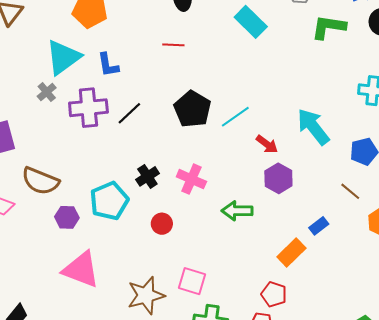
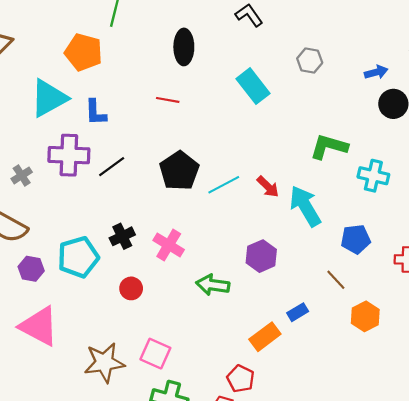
green L-shape: (329, 27) -> (329, 147), moved
gray cross: (47, 92) -> (22, 175), moved
red arrow: (267, 144) -> (268, 187), moved

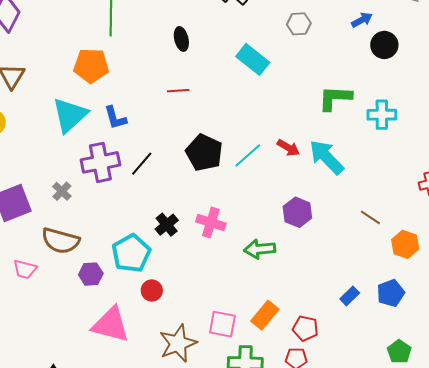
black ellipse: (184, 47) -> (181, 39), size x0.7
blue pentagon: (356, 239) -> (391, 293), moved
red circle: (131, 288) -> (152, 291), moved
blue rectangle: (298, 312) -> (350, 296), moved
orange rectangle: (265, 337) -> (265, 315), moved

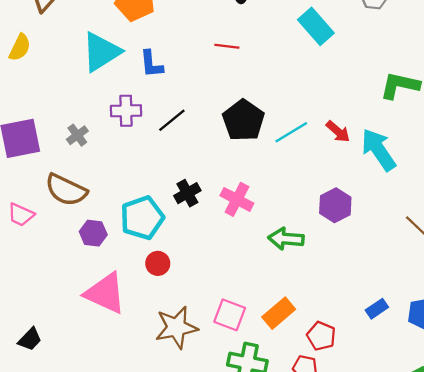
purple cross: (100, 162) -> (126, 111), size x0.7

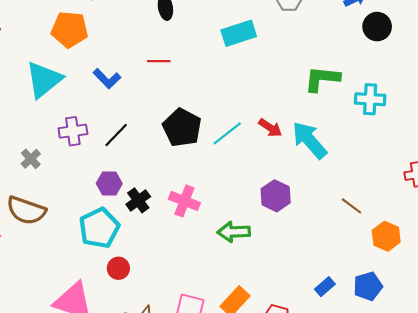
cyan rectangle: (316, 26) -> (239, 33), turned -60
blue L-shape: (151, 64) -> (107, 79), moved, turned -32
purple hexagon: (93, 233) -> (109, 184), moved

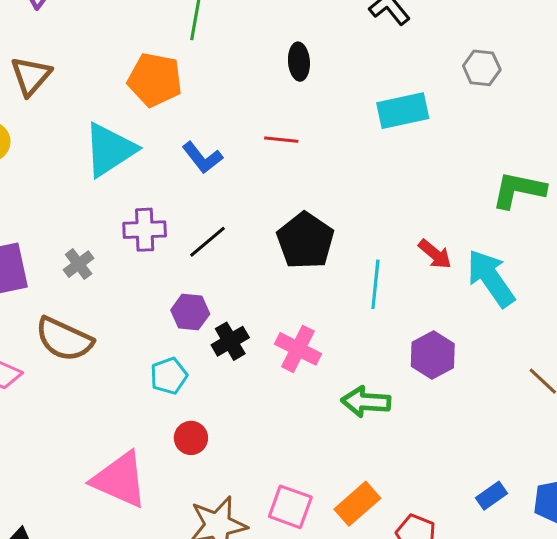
cyan line: (227, 133) -> (375, 284), moved, turned -52
cyan pentagon: (99, 228) -> (169, 376), size x0.6

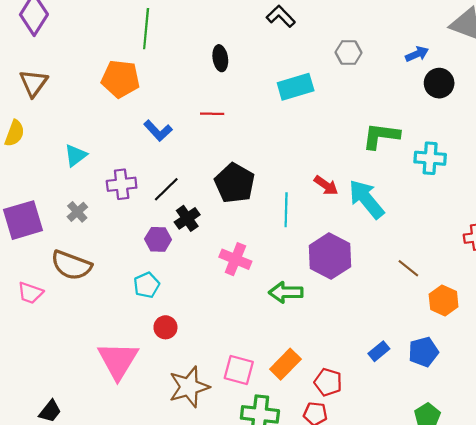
cyan triangle: (110, 150) -> (76, 155), moved, size x0.6
black cross: (230, 341) -> (187, 218), moved
purple hexagon: (433, 355) -> (330, 256), size x1.4
pink triangle: (120, 480) -> (118, 360), turned 42

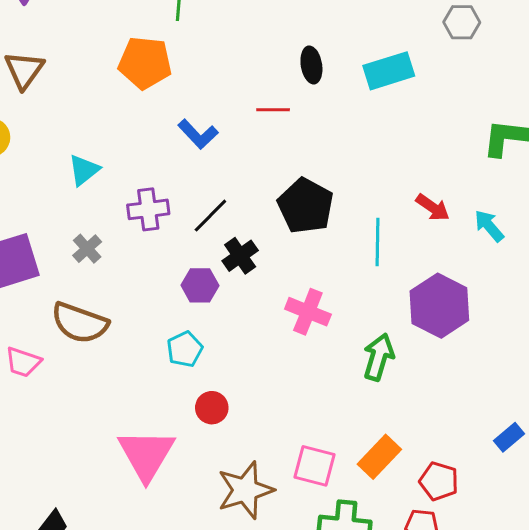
black ellipse: (220, 58) -> (311, 65), moved
cyan arrow: (366, 199) -> (489, 226), size x0.6
green arrow: (286, 292) -> (379, 357), turned 108

